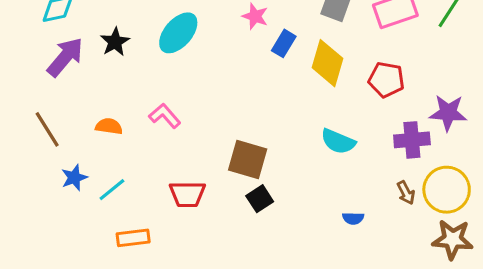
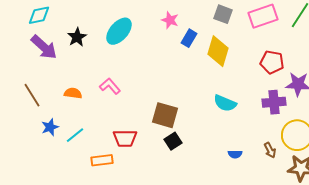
purple arrow: (65, 57) -> (44, 47), turned 92
red pentagon: (386, 80) -> (272, 62), moved
brown arrow: (406, 193) -> (270, 150), moved
orange rectangle: (133, 238) -> (102, 160), moved

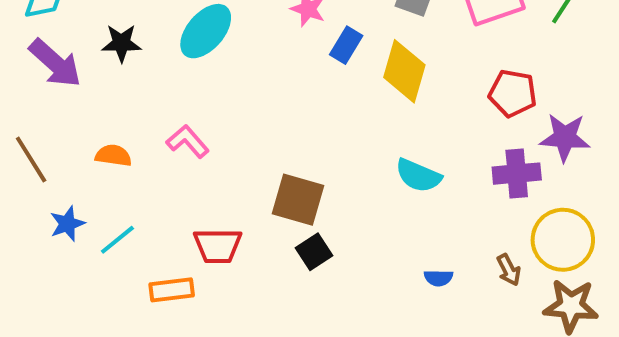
black star: (77, 37) -> (121, 43), turned 30

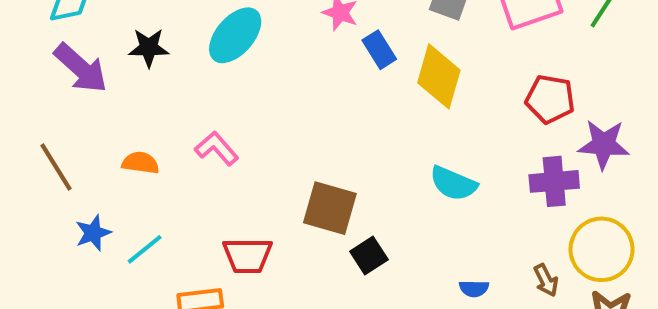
blue rectangle: (346, 45) -> (379, 50), turned -63
black square: (314, 252) -> (369, 256), moved

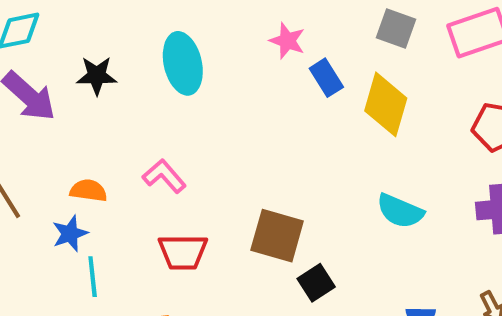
cyan ellipse: (235, 35) -> (183, 63), turned -54
blue star: (93, 233) -> (70, 234), moved
cyan line: (145, 249) -> (93, 277), turned -57
red trapezoid: (247, 256) -> (183, 252), moved

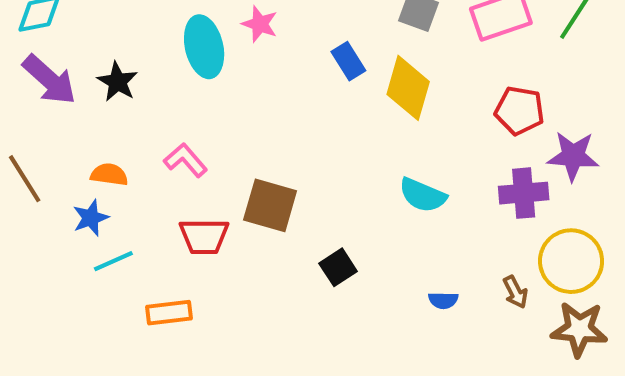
pink star: (287, 41) -> (260, 24), moved
black star: (97, 76) -> (117, 82), moved, turned 30
brown square: (277, 236) -> (270, 205), moved
cyan line: (93, 277) -> (113, 261), turned 72

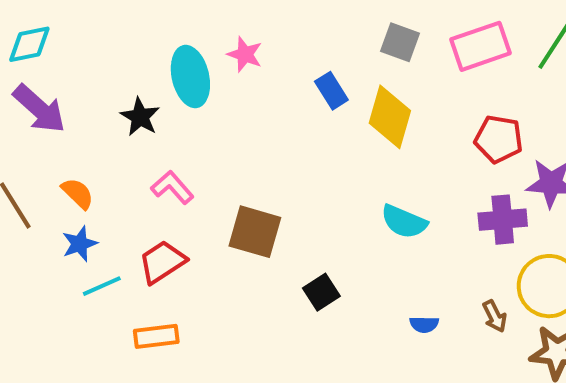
black star: (117, 82) -> (140, 117), moved
orange semicircle: (109, 175) -> (78, 193), moved, turned 36
red trapezoid: (204, 236) -> (162, 262), moved, turned 147

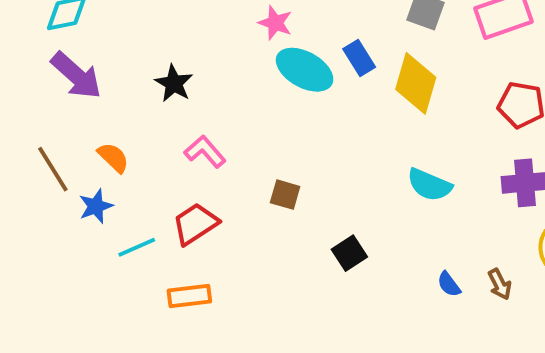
cyan ellipse: (190, 77) -> (305, 70), moved, turned -48
brown square: (255, 232) -> (285, 195), size x0.6
blue star: (80, 244) -> (96, 206), moved
brown arrow: (495, 316) -> (500, 284), moved
blue semicircle: (424, 324) -> (449, 284), turned 52

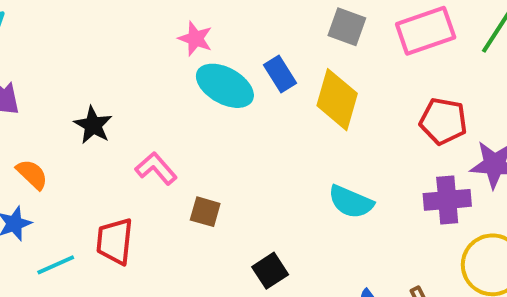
black star: (174, 83) -> (93, 125), moved
pink L-shape: (205, 152) -> (156, 168), moved
red trapezoid: (195, 224) -> (115, 241), turned -51

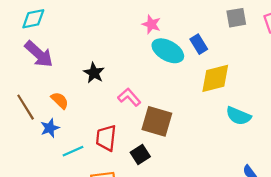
gray square: (347, 27) -> (236, 18), turned -30
yellow diamond: (337, 100) -> (215, 78), moved, turned 60
brown square: (205, 212) -> (157, 121), size x1.8
black square: (270, 271) -> (140, 154), moved

